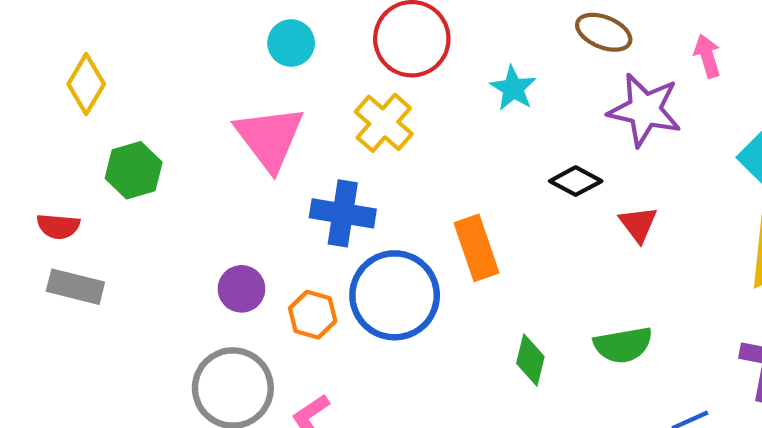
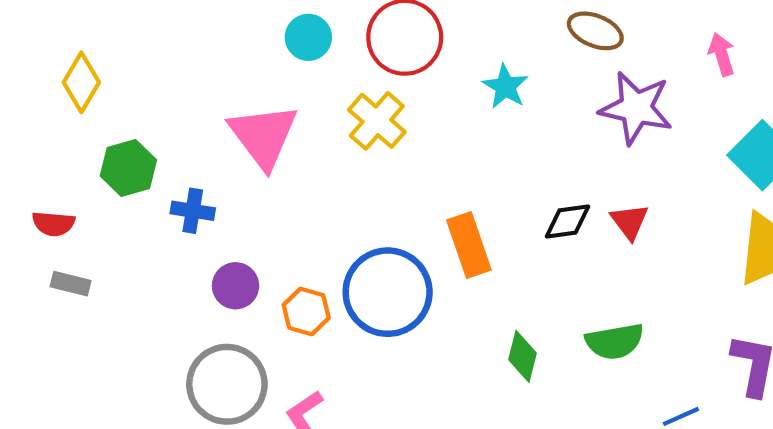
cyan circle: (291, 43) -> (308, 37), moved
pink arrow: (707, 56) -> (722, 54), moved
black diamond: (576, 181) -> (567, 222), moved, turned -36
blue cross: (343, 213) -> (193, 211), moved, size x0.7
gray rectangle: (75, 287) -> (71, 284), size x0.7

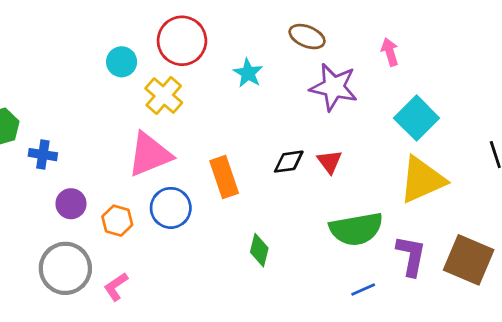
cyan circle: (308, 37) -> (122, 62), moved
pink triangle: (263, 136) -> (150, 155), moved, turned 45
blue circle: (388, 292) -> (171, 208), size x0.7
green semicircle: (615, 341) -> (356, 229), moved, size x1.4

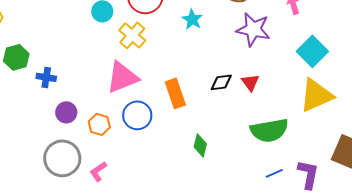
purple L-shape: (411, 256) -> (308, 174), moved

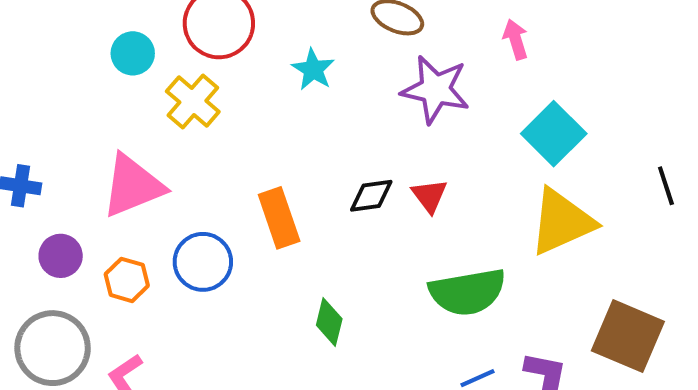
pink triangle: (122, 77) -> (133, 186), moved

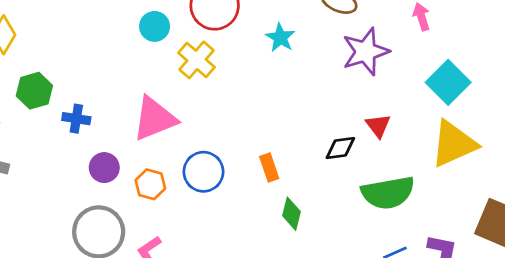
purple star: (435, 89) -> (366, 52), turned -30
black diamond: (371, 196) -> (340, 148), moved
red triangle: (429, 196) -> (378, 126), moved
orange rectangle: (279, 218) -> (269, 168), moved, size x0.7

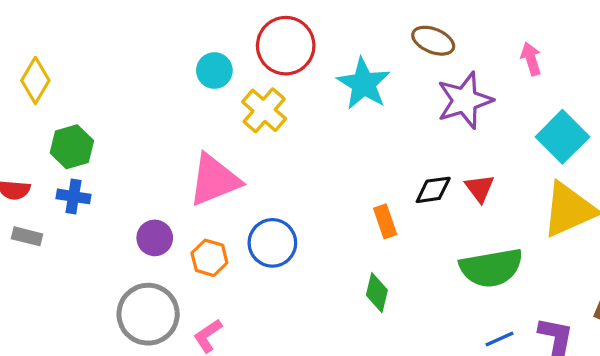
cyan star: (280, 38) -> (364, 84), size x1.5
blue cross: (76, 119) -> (73, 196), moved
black diamond: (340, 148) -> (433, 190), moved
orange rectangle: (269, 168) -> (385, 221), moved

